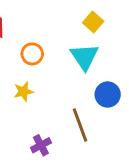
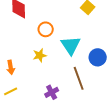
cyan triangle: (84, 57) -> (71, 45), moved

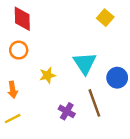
orange circle: (46, 29) -> (19, 50), moved
purple cross: (52, 92) -> (67, 111), moved, turned -32

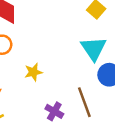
cyan triangle: (85, 63) -> (94, 49), moved

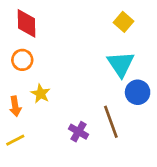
yellow star: (33, 72) -> (41, 94), moved, turned -30

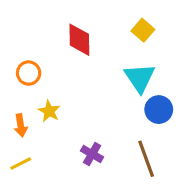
red diamond: (26, 23) -> (79, 40), moved
brown line: (111, 122) -> (146, 159), moved

